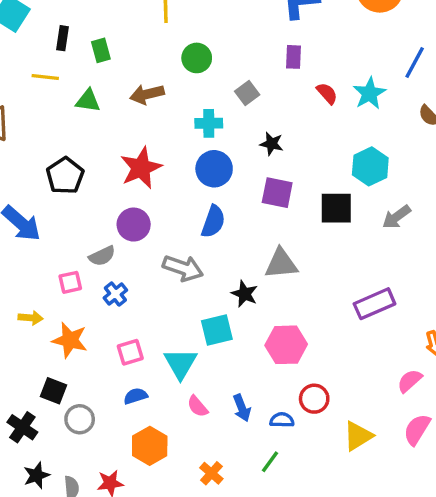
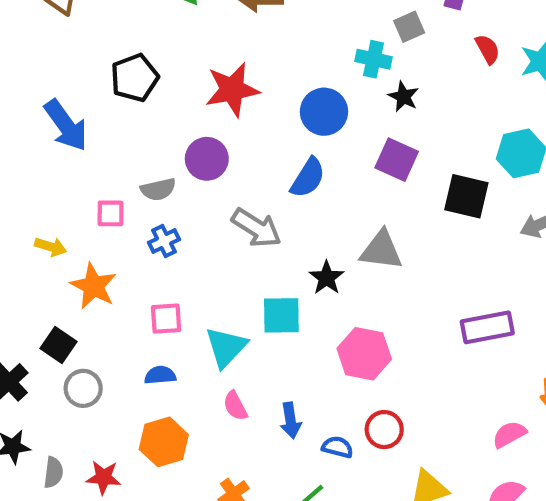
gray square: (247, 93) -> (409, 27), moved
cyan cross: (209, 123) -> (374, 59), moved

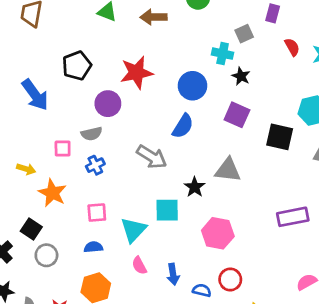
purple circle: (207, 159) -> (108, 104), moved

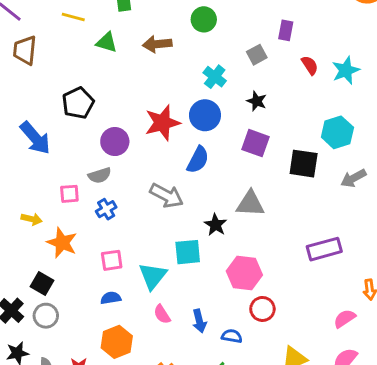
cyan cross: (223, 54) -> (215, 77), moved, turned 30
red star: (136, 73) -> (162, 123), moved
gray circle: (46, 255) -> (46, 316), moved
red circle: (230, 279) -> (262, 309), moved

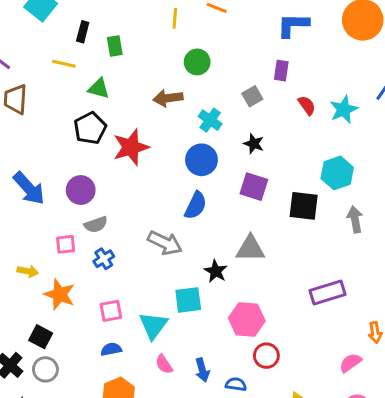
brown arrow: (157, 44) -> (168, 98), moved
black pentagon: (78, 103) -> (90, 128), moved
red star: (162, 123) -> (131, 147), moved
purple circle: (115, 142) -> (81, 190), moved
gray arrow: (353, 178) -> (355, 219), turned 110

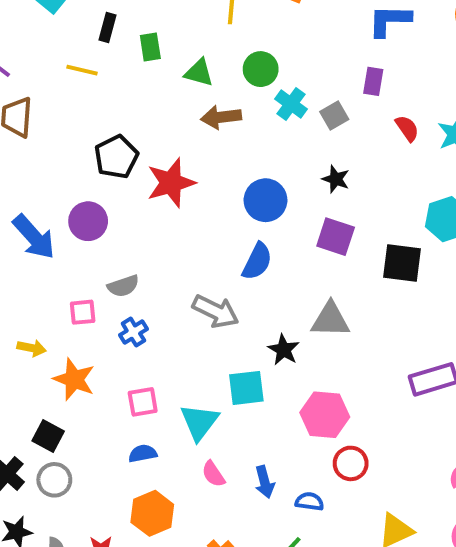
green triangle: (99, 88) -> (199, 73), moved
cyan cross: (210, 120) -> (291, 104), moved
purple circle: (81, 190) -> (88, 221), moved

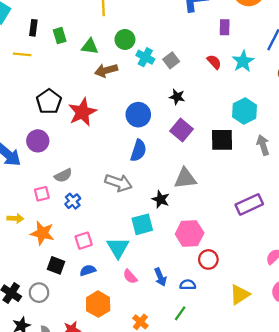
purple rectangle: (373, 81) -> (225, 27), moved
purple square: (336, 237) -> (182, 130), turned 30
black square: (48, 436) -> (56, 265), moved

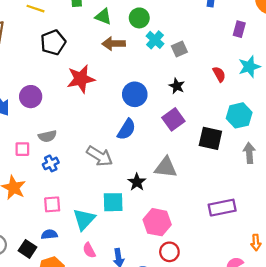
red semicircle: (214, 62) -> (219, 74), moved
black pentagon: (49, 102) -> (53, 42), moved
black square: (56, 265) -> (28, 249), moved

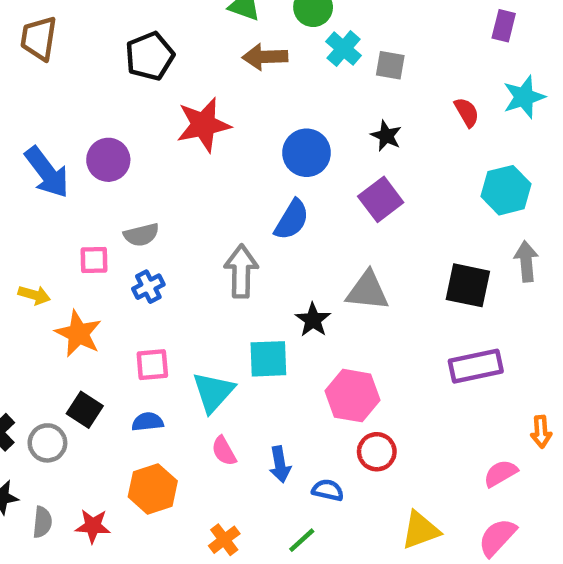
gray square: (179, 49) -> (390, 65), turned 35
black square: (210, 138) -> (468, 285), moved
gray arrow: (100, 156) -> (241, 271), turned -120
black square: (28, 249) -> (85, 410), moved

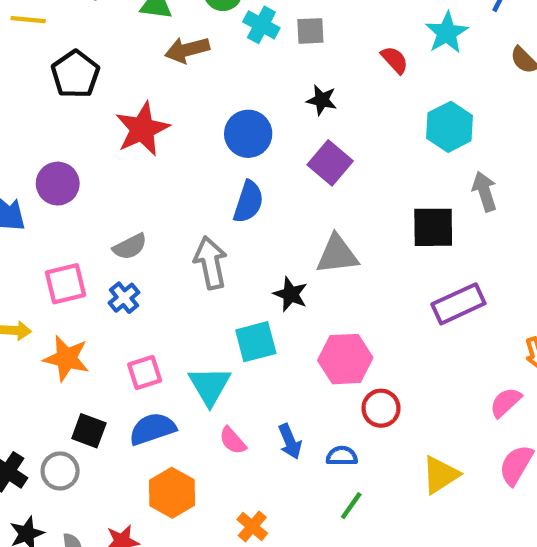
gray semicircle: (141, 235) -> (130, 247), moved
pink square: (94, 260) -> (66, 284), size x1.4
blue semicircle: (148, 422) -> (152, 429), size x1.5
green line: (302, 540) -> (351, 506), moved

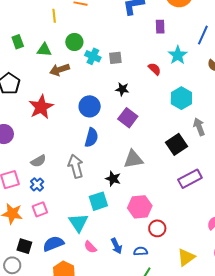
black square: (433, 227) -> (176, 144), turned -30
pink square: (145, 372) -> (40, 209), moved

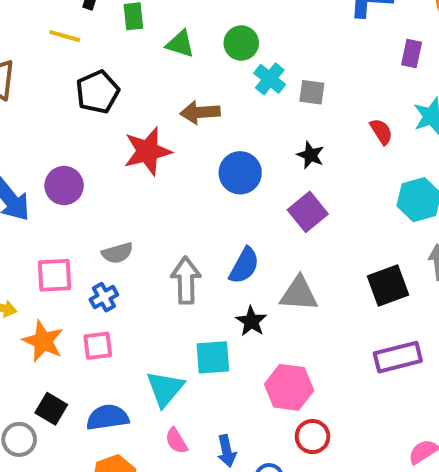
brown arrow: (60, 70) -> (200, 112), moved
blue semicircle: (91, 138) -> (244, 266), moved

